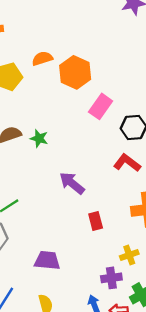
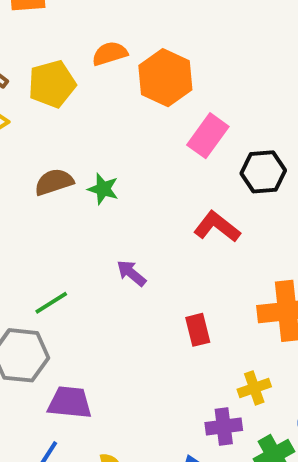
red L-shape: (127, 163) -> (217, 227), moved
purple arrow: (72, 183) -> (131, 273), moved, size x0.7
purple trapezoid: (47, 260) -> (70, 402), moved

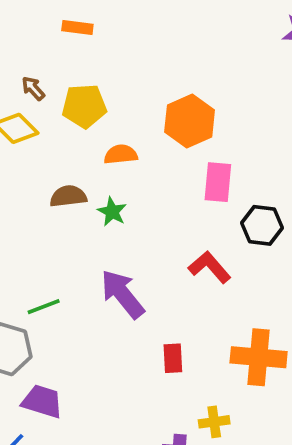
orange semicircle: (110, 54) -> (121, 154), moved
pink rectangle: (208, 136) -> (218, 182), turned -42
purple arrow: (131, 273) -> (122, 294), size x1.8

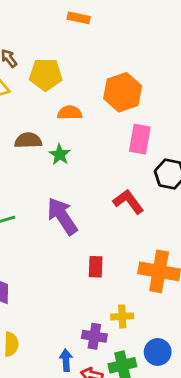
orange rectangle: (77, 27) -> (79, 18), moved

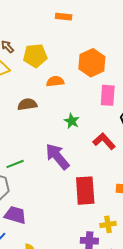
orange rectangle: (79, 18) -> (64, 17), moved
green star: (60, 155) -> (72, 121), moved
red rectangle: (96, 267) -> (85, 191), size x1.8

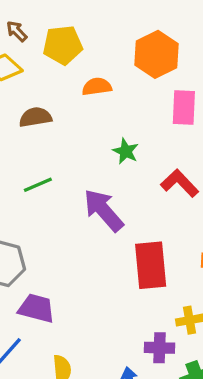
brown semicircle: (27, 104) -> (35, 117), moved
green line: (15, 164) -> (38, 185), moved

